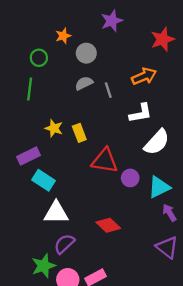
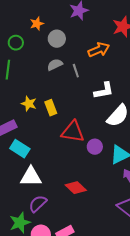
orange arrow: (144, 76) -> (99, 50), moved

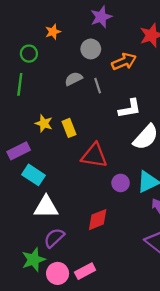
gray circle: (57, 39) -> (91, 49), moved
purple circle: (95, 147) -> (121, 183), moved
red diamond: (76, 188) -> (98, 220), turned -65

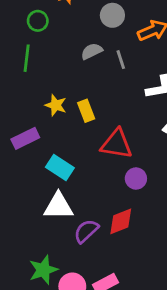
cyan rectangle: (34, 175) -> (60, 167), moved
purple circle: (121, 183) -> (136, 179), moved
purple semicircle: (54, 238) -> (86, 231), moved

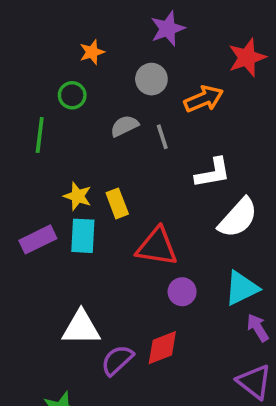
green circle: (38, 21) -> (72, 95), moved
cyan rectangle: (60, 167) -> (83, 236), moved, turned 60

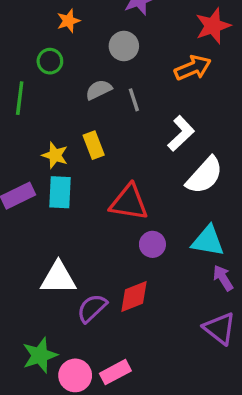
orange arrow: (204, 99) -> (193, 68), moved
white L-shape: (213, 173) -> (181, 133), turned -33
yellow rectangle: (117, 203) -> (94, 145), moved
cyan triangle: (242, 288) -> (208, 241), turned 36

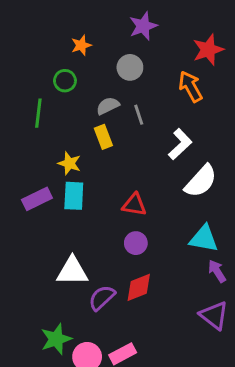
orange arrow: (193, 68) -> (190, 87), turned -96
yellow rectangle: (94, 145) -> (103, 137), moved
red triangle: (129, 202) -> (134, 205), size x0.7
purple circle: (152, 244) -> (136, 243), moved

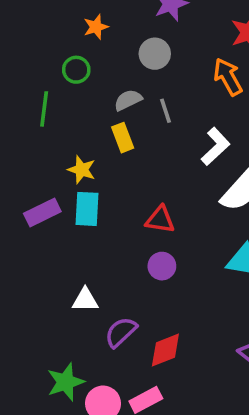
white triangle: (72, 271) -> (85, 300), size x0.7
red diamond: (139, 287) -> (165, 350), moved

